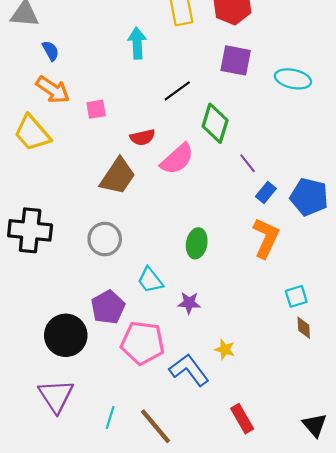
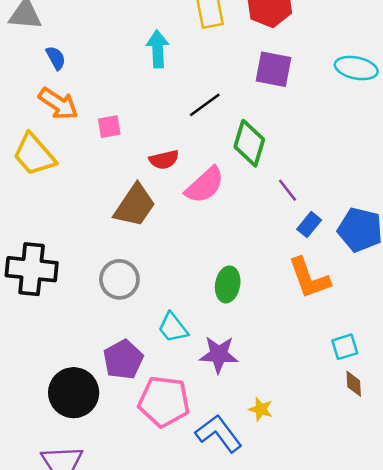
cyan ellipse: (293, 79) -> (356, 68), moved
orange L-shape: (266, 238) -> (309, 278), turned 135
purple star: (189, 303) -> (219, 354), size x1.4

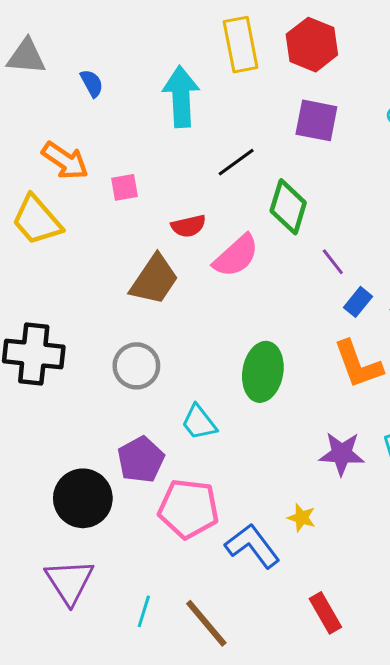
cyan arrow: (158, 49) -> (181, 97), size x1.4
blue semicircle: (56, 58) -> (92, 83), moved
green ellipse: (228, 284) -> (263, 372), size x1.4
purple star: (219, 354) -> (342, 454), moved

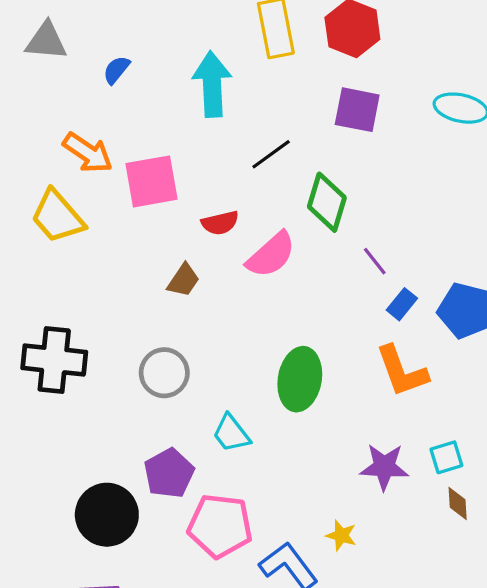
blue semicircle: (92, 83) -> (116, 70), turned -112
pink square: (125, 187) -> (151, 181), size x1.8
brown trapezoid: (154, 280) -> (183, 280), size x0.6

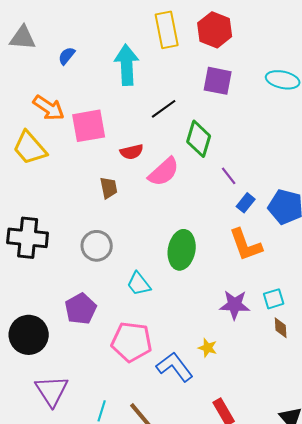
brown trapezoid: (183, 280) -> (109, 188), turned -45
purple pentagon: (169, 473) -> (81, 309), moved
black circle: (107, 515) -> (29, 335), moved

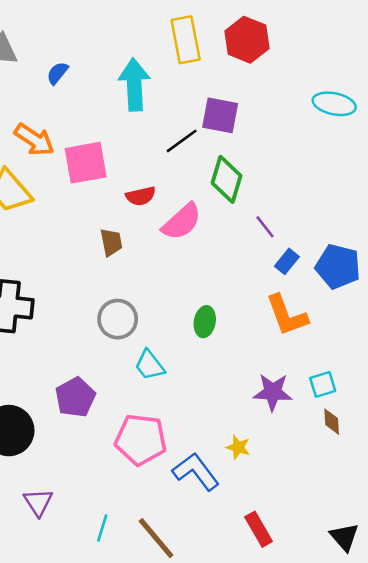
purple square: (218, 81) -> (220, 115), moved
gray circle: (97, 246) -> (118, 319), moved
green ellipse: (182, 250) -> (205, 322), size x0.6
purple triangle: (52, 391) -> (38, 502), size x0.7

